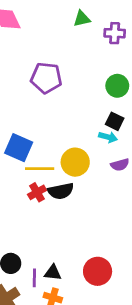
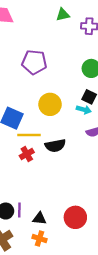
yellow circle: (75, 162) -> (50, 104), moved
black semicircle: (61, 191) -> (55, 146), moved
purple line: (34, 278) -> (19, 210), moved

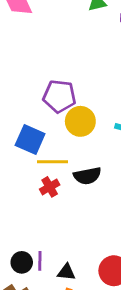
purple pentagon: (34, 62) -> (59, 96), moved

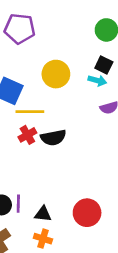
purple pentagon: (59, 96) -> (20, 29), moved
black semicircle: (87, 176) -> (53, 138), moved

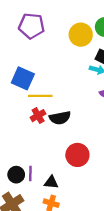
yellow circle: (56, 74) -> (81, 35), moved
red circle: (87, 213) -> (77, 155), moved

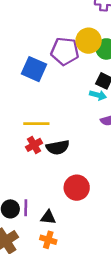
purple pentagon: (32, 26) -> (65, 51), moved
yellow circle: (81, 35) -> (89, 41), moved
blue square: (23, 78) -> (34, 69), moved

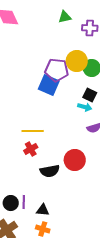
blue square: (34, 69) -> (49, 85), moved
black semicircle: (58, 147) -> (50, 171), moved
red circle: (77, 188) -> (75, 160), moved

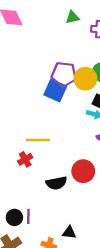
yellow circle: (77, 61) -> (85, 79), moved
red cross: (31, 149) -> (25, 159), moved
black triangle: (43, 210) -> (69, 232), moved

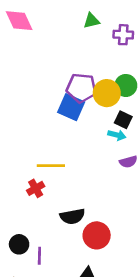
red circle: (83, 171) -> (97, 235), moved
black circle: (14, 217) -> (19, 244), moved

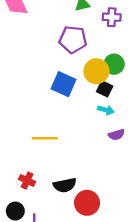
purple pentagon: (81, 88) -> (73, 39), moved
black square: (123, 120) -> (105, 89), moved
red cross: (36, 188) -> (27, 180), moved, turned -35

